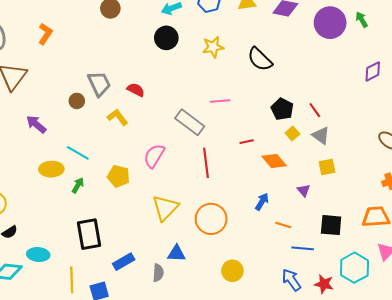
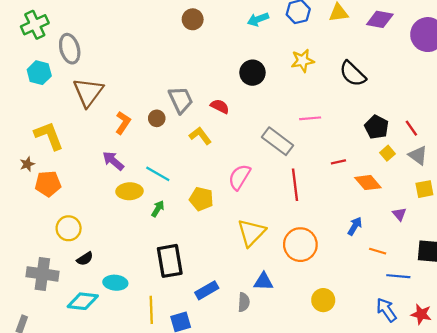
orange L-shape: (45, 34) -> (123, 123), moved
black circle: (166, 38) -> (252, 73), moved
purple arrow: (36, 124) -> (113, 161), moved

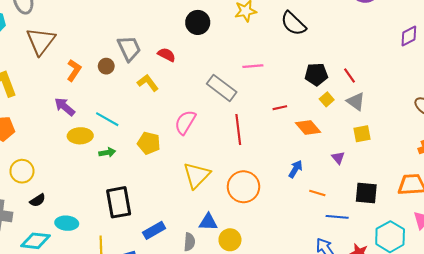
black pentagon: (377, 127) -> (316, 74), turned -30
green arrow: (158, 209) -> (107, 152), turned 49
yellow circle: (323, 300) -> (230, 240), moved

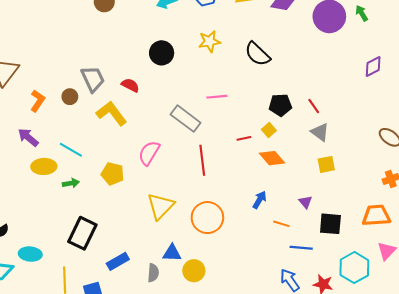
yellow L-shape: (148, 83) -> (112, 113), size x1.4
yellow square: (327, 99) -> (269, 130), moved
purple triangle: (338, 158) -> (305, 202), moved
black rectangle: (119, 202) -> (82, 233), turned 36

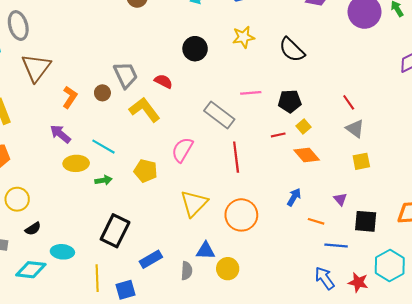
black pentagon: (280, 105) -> (290, 101), moved

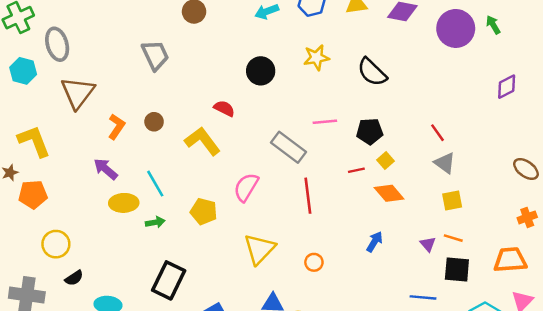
gray trapezoid: (126, 75) -> (155, 55), moved
cyan line: (103, 147) -> (155, 184), turned 30
orange circle: (241, 215) -> (314, 262), size x0.5
orange line: (316, 221) -> (453, 238), moved

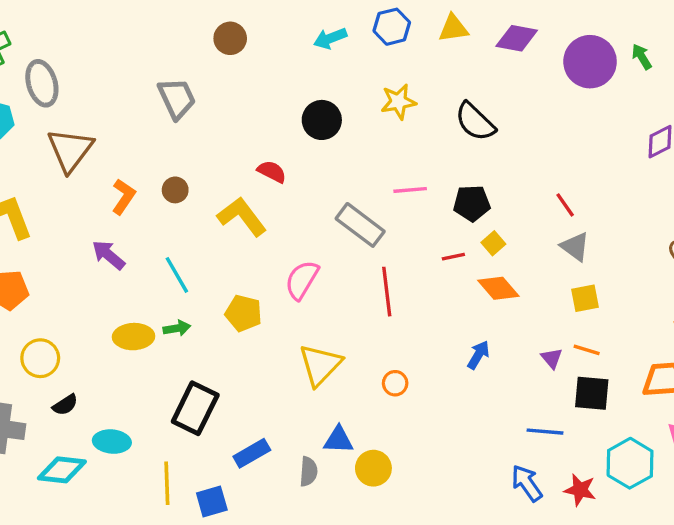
yellow ellipse: (124, 203) -> (134, 337), moved

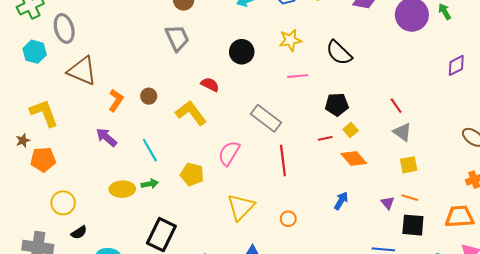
gray trapezoid: (177, 98) -> (177, 38), moved
brown triangle: (70, 150) -> (82, 71), turned -44
pink line: (410, 190) -> (298, 76), moved

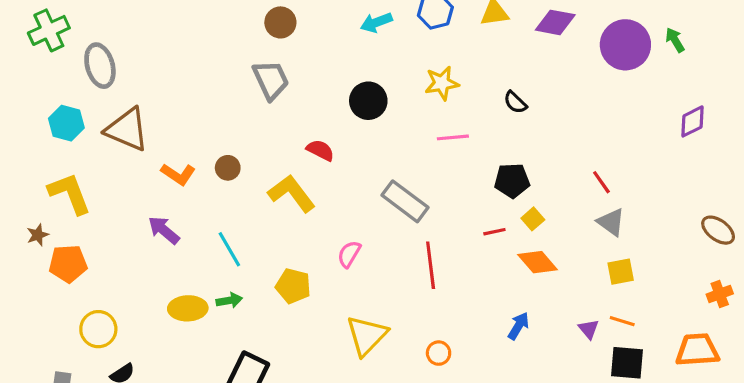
cyan hexagon: (35, 52) -> (66, 123), moved
black semicircle: (339, 53) -> (515, 102), size x0.6
orange L-shape: (116, 100) -> (178, 174), turned 90
pink semicircle: (229, 153) -> (349, 254), size x0.7

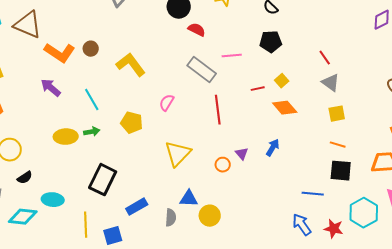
pink line: (453, 137) -> (232, 56), moved
red semicircle: (320, 150) -> (197, 30), moved
orange L-shape: (178, 174) -> (60, 53), size x1.4
black pentagon: (512, 181) -> (271, 42), moved
purple triangle: (589, 329) -> (242, 154), moved

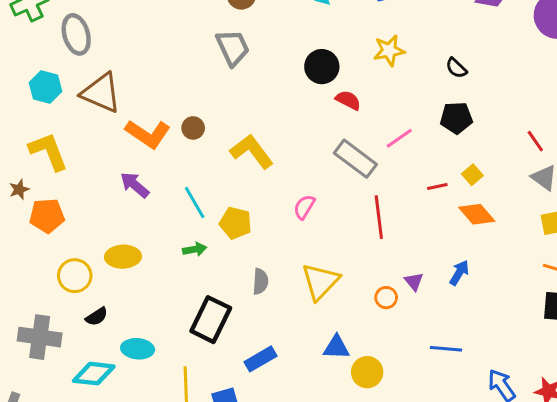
pink line: (232, 56) -> (399, 138), turned -30
yellow pentagon: (132, 123) -> (236, 223), moved
yellow ellipse: (66, 137) -> (123, 257), moved
blue line: (313, 194) -> (446, 349), moved
gray semicircle: (171, 218) -> (260, 281), moved

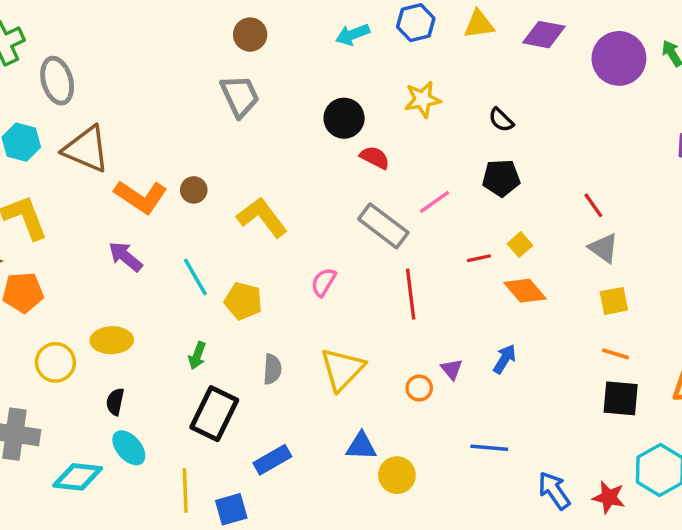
green arrow: (195, 249) -> (197, 356), moved, turned 120
black semicircle: (97, 317) -> (115, 402), moved, turned 135
cyan ellipse: (138, 349) -> (129, 448), turned 44

